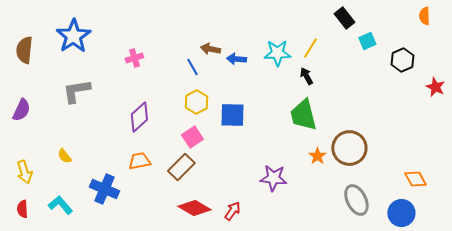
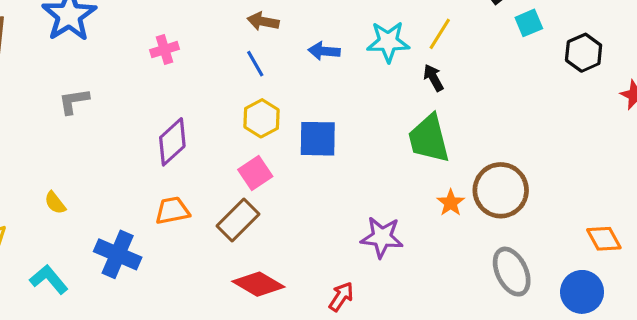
brown arrow: (210, 49) -> (263, 21), moved
gray L-shape: (76, 91) -> (74, 101), size x0.7
red arrow: (232, 211) -> (341, 297), moved

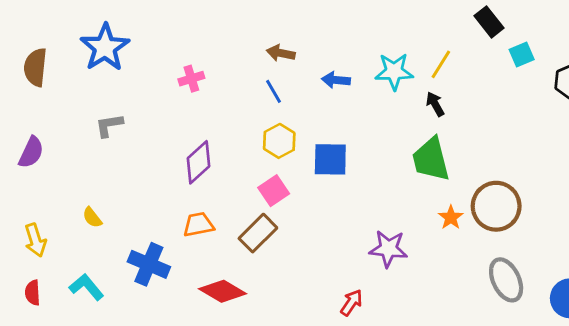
red diamond: (258, 284) -> (223, 291), moved

